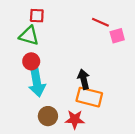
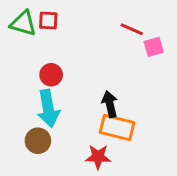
green triangle: (29, 36) -> (23, 23), moved
red circle: (31, 61) -> (51, 75), moved
brown circle: (48, 116) -> (38, 141), moved

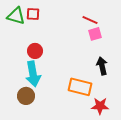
pink square: (154, 47) -> (95, 34), moved
black arrow: (110, 104) -> (102, 66), moved
red star: (98, 157) -> (100, 106), moved

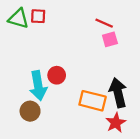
red circle: (35, 51) -> (57, 75), moved
black arrow: (102, 66) -> (118, 93), moved, size x1.4
red star: (100, 106) -> (116, 123), turned -30

